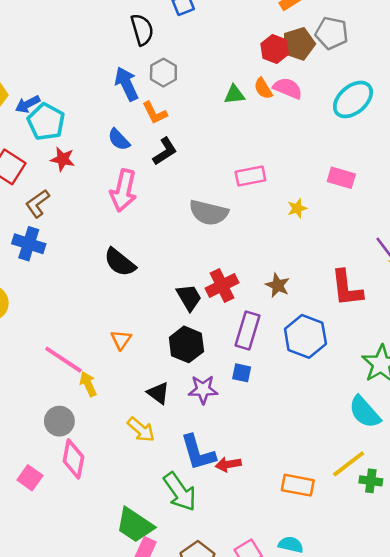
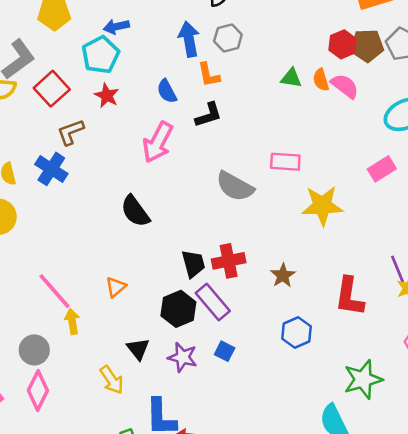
blue arrow: (28, 104) -> (116, 27), moved
pink rectangle: (341, 178) -> (382, 169), moved, turned -64
yellow star: (297, 208) -> (322, 206), size x2.0
purple rectangle: (248, 330) -> (213, 302), moved, turned -72
blue hexagon: (305, 336) -> (296, 333), size x0.7

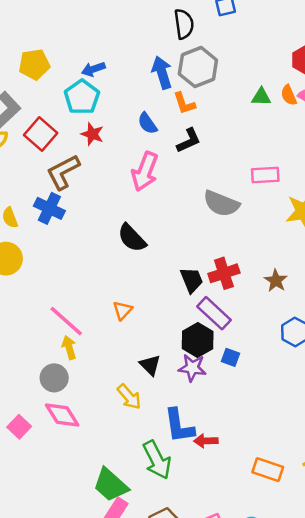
gray hexagon: (228, 38) -> (198, 67), size x1.5
brown L-shape: (71, 132) -> (63, 172), size x1.4
black hexagon: (178, 309) -> (198, 340), moved
yellow arrow: (72, 321) -> (69, 348), moved
pink diamond: (38, 390) -> (62, 415), turned -51

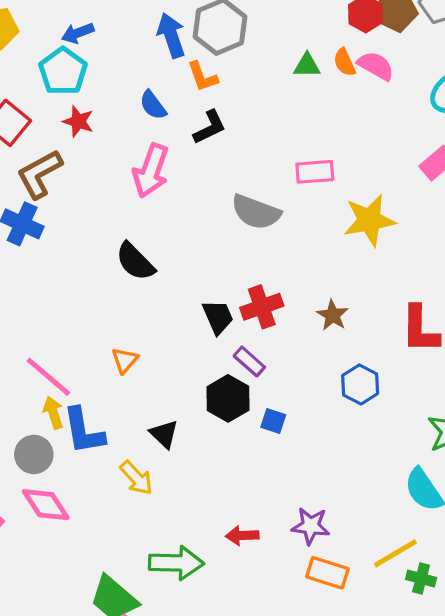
purple rectangle: (214, 313) -> (249, 361), size x0.7
purple star: (192, 368) -> (311, 526), moved
blue L-shape: (179, 426) -> (84, 431), moved
green arrow: (157, 460) -> (176, 563), turned -60

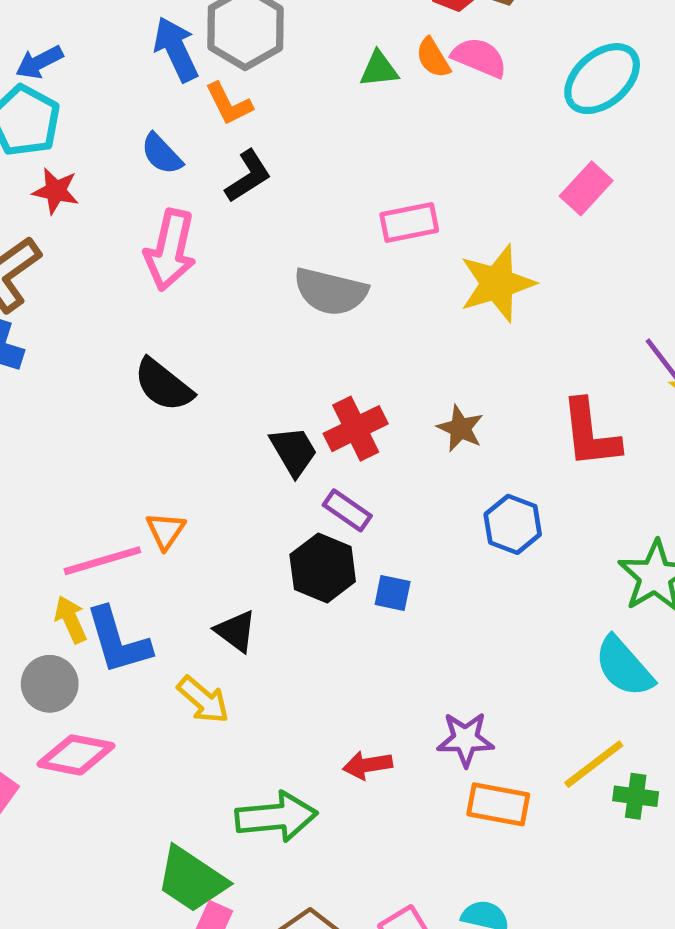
pink line: (48, 377) -> (102, 561), moved, turned -50
pink diamond: (46, 505) -> (76, 755), turned -39

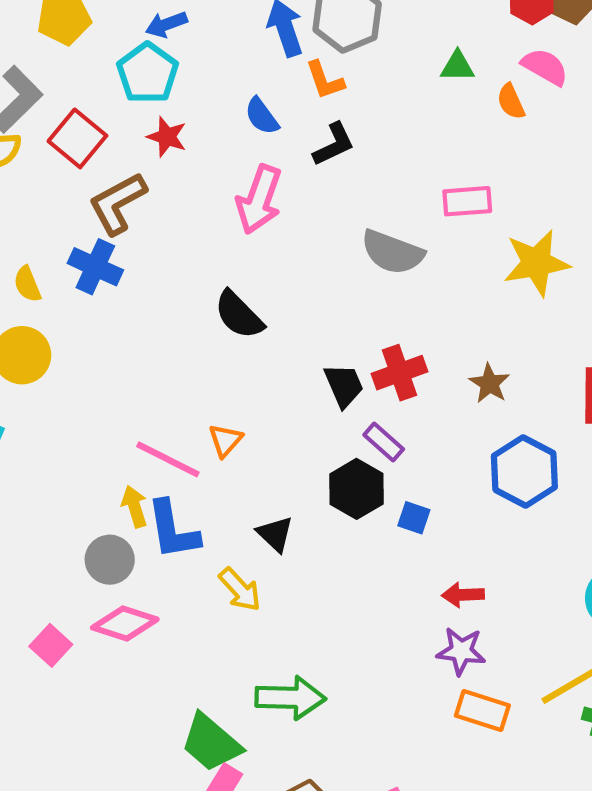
orange semicircle: (433, 58) -> (511, 102), moved
blue hexagon: (513, 524) -> (524, 471), size x1.4
pink line: (102, 561) -> (168, 459), turned 36
red arrow: (368, 765) -> (463, 595), moved

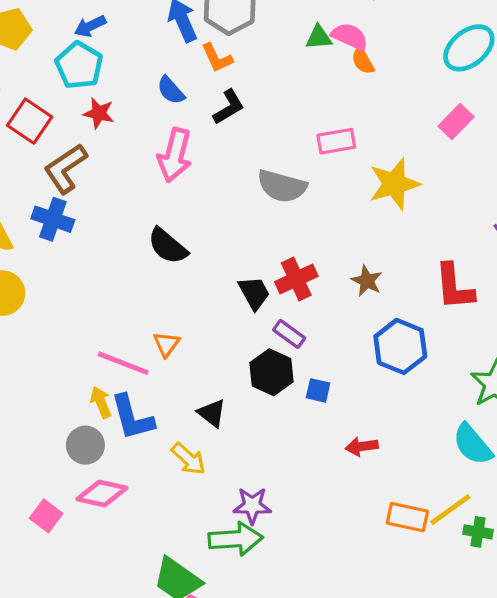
pink semicircle: (545, 67) -> (350, 36), moved
purple star: (461, 651) -> (252, 506), moved
orange rectangle: (482, 711) -> (407, 517), moved

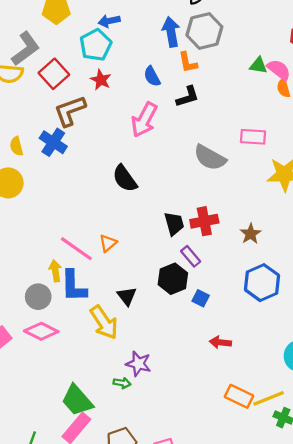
yellow arrow: (189, 459) -> (104, 322), size x1.4
green arrow: (236, 539) -> (122, 383), size x0.5

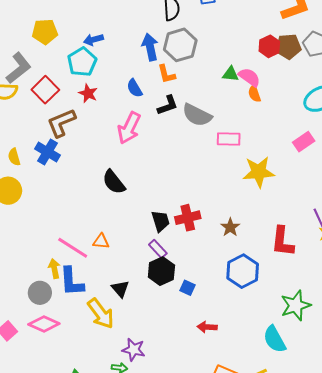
gray semicircle: (210, 158) -> (197, 115), moved
orange triangle: (108, 243) -> (101, 241), turned 48
purple rectangle: (191, 256) -> (158, 249), moved

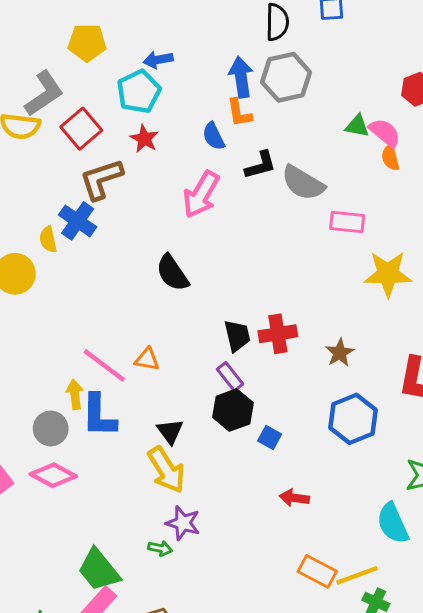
orange L-shape: (166, 74) -> (239, 113), moved
yellow semicircle: (14, 157) -> (48, 239), moved
yellow arrow: (101, 314) -> (166, 470), moved

